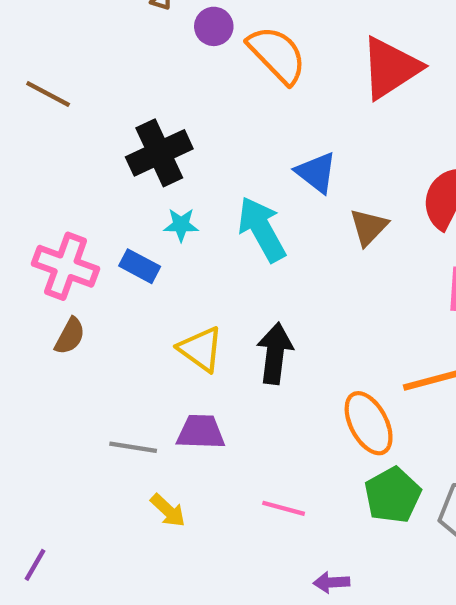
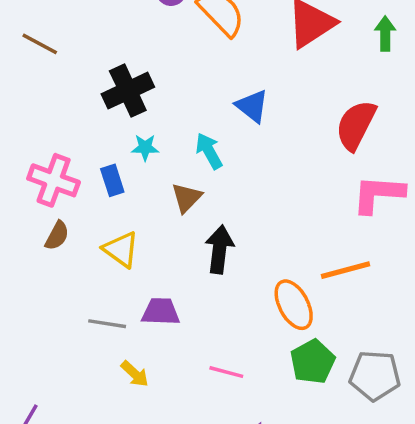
brown triangle: (369, 227) -> (187, 198), moved
cyan arrow: (262, 229) -> (209, 151), size x0.7
blue rectangle: (140, 266) -> (112, 180), turned 44
yellow triangle: (201, 349) -> (121, 249), moved

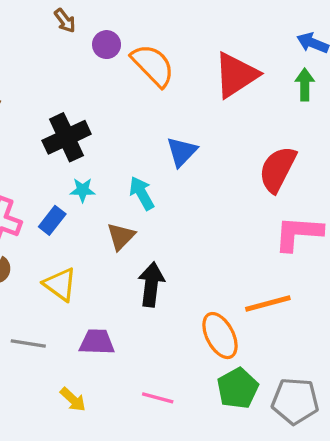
blue triangle: (252, 106) -> (182, 152), turned 36
blue rectangle: (112, 180) -> (52, 220), turned 56
gray line: (107, 324) -> (28, 344), moved

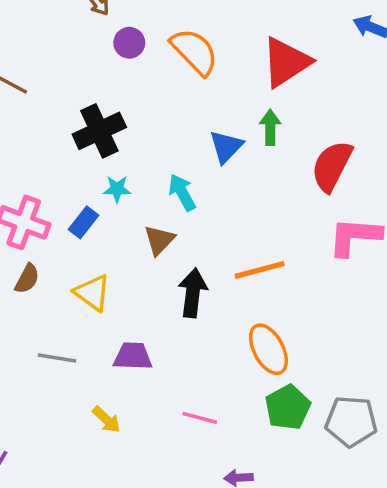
purple circle: (107, 45) -> (129, 43), moved
green arrow: (305, 85) -> (270, 127), moved
orange line: (268, 304) -> (260, 270), moved

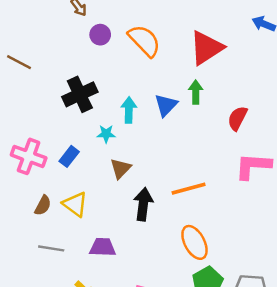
red semicircle: (332, 166) -> (237, 118), size x0.7
cyan star: (117, 189) -> (106, 134), moved
cyan arrow: (182, 192) -> (129, 110), moved, turned 30
brown semicircle: (27, 279) -> (43, 205), moved

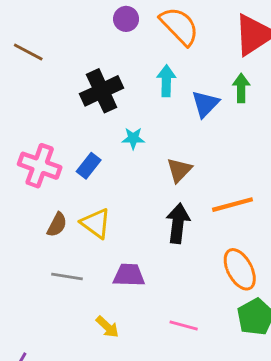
cyan arrow: (129, 110) -> (166, 81), moved
brown triangle: (120, 168) -> (179, 170), moved

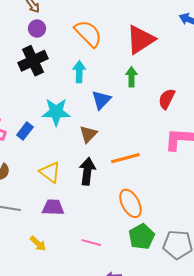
purple circle: (126, 19) -> (37, 29), moved
black cross: (102, 91) -> (33, 61), moved
blue triangle: (205, 104) -> (101, 100), moved
cyan star: (133, 138) -> (56, 112), size x1.8
yellow triangle: (96, 223) -> (50, 172), moved

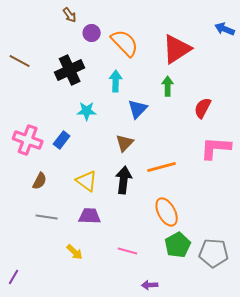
purple circle: (37, 29) -> (92, 33), moved
cyan star: (56, 112) -> (87, 111), moved, size x0.7

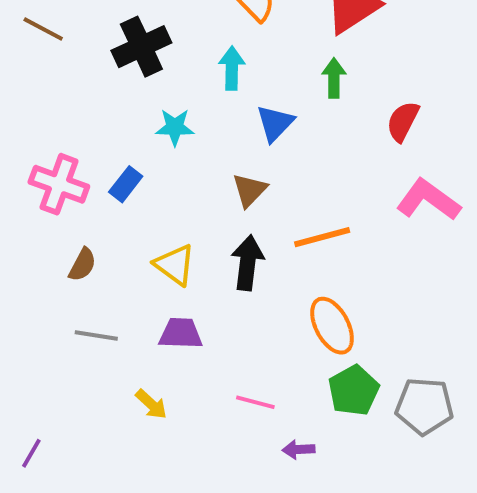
pink L-shape: (216, 148) -> (428, 200), turned 32
purple arrow: (150, 285) -> (299, 449), moved

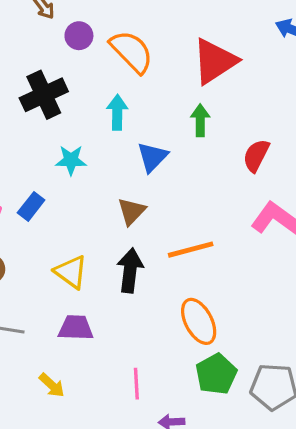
pink line: (255, 402) -> (136, 384), turned 72

